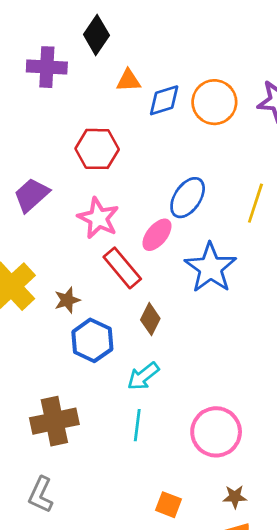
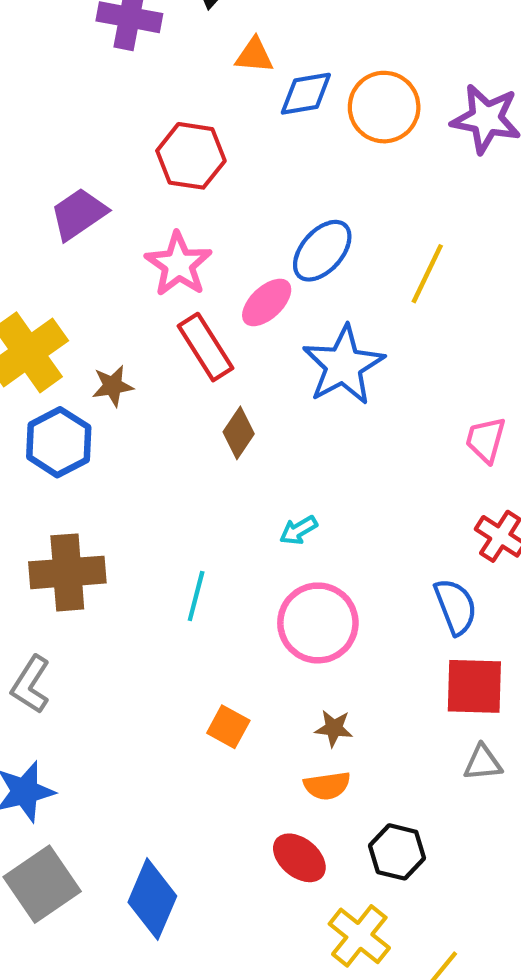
blue hexagon: (92, 340) -> (59, 442), moved
cyan arrow: (143, 376) -> (298, 530), moved, size x0.7

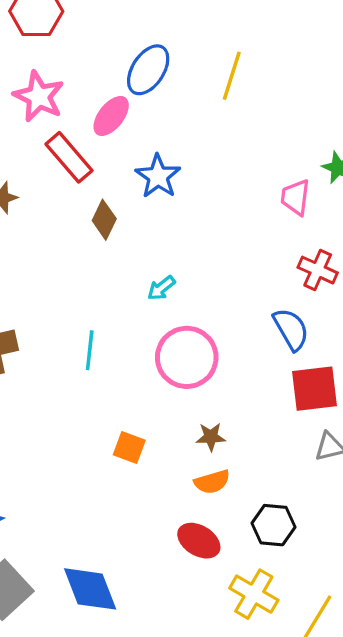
blue star: (343, 365) -> (158, 176), moved, size x0.7
blue diamond: (152, 899) -> (90, 589), turned -36

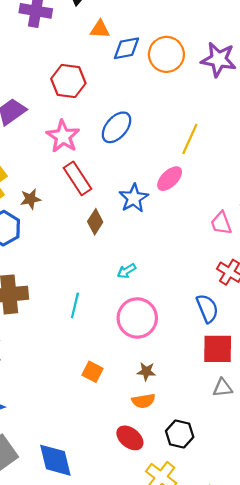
blue ellipse: (148, 70) -> (116, 127), moved
pink ellipse: (111, 116) -> (170, 179), moved
pink trapezoid: (295, 197) -> (221, 223), turned -35

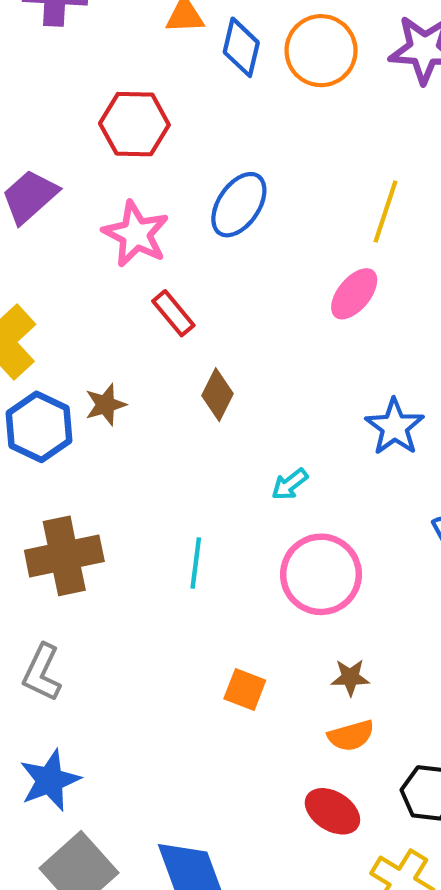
blue diamond: (126, 48) -> (241, 47), turned -60
red rectangle: (77, 178) -> (173, 313), size x0.7
blue star: (134, 198) -> (395, 427), moved
brown star: (31, 199) -> (106, 405), moved

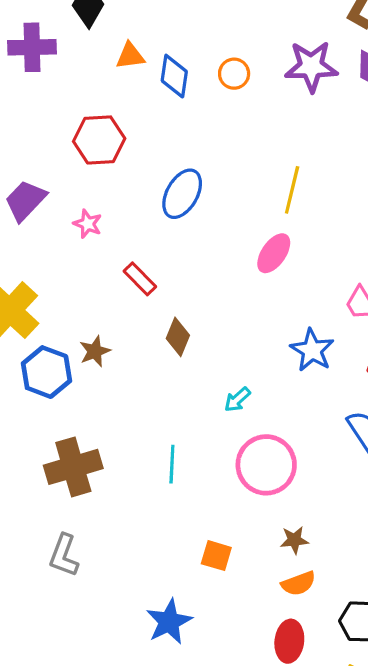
orange circle: (321, 51) -> (234, 74), size x0.6
pink star: (136, 234) -> (88, 224), moved, size x0.6
blue star: (50, 780) -> (169, 622), moved
red ellipse: (332, 811) -> (289, 641), turned 69

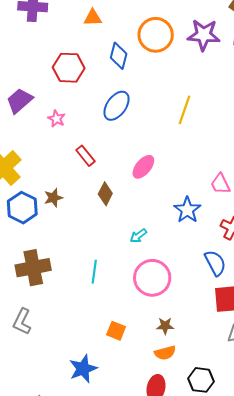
orange circle: (234, 74) -> (156, 35), size x1.8
blue diamond: (174, 76) -> (119, 56), moved
pink ellipse: (274, 253) -> (143, 167), moved

